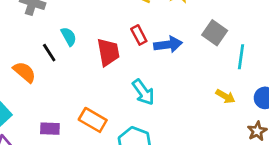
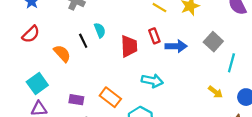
cyan arrow: (143, 92) -> (152, 81), turned -50

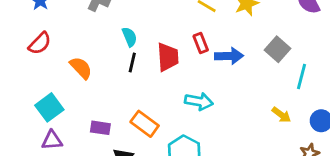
black line: (83, 41) -> (132, 62), moved, turned 40

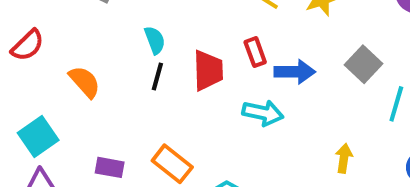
cyan arrow: (199, 101) -> (263, 113), moved
yellow arrow: (281, 115) -> (344, 158), moved, turned -120

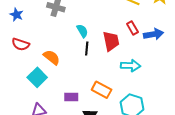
red semicircle: (28, 45) -> (21, 44), turned 72
cyan arrow: (263, 113) -> (131, 66), moved
cyan square: (38, 136) -> (37, 77), moved

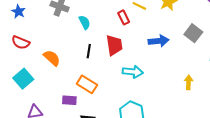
red rectangle: (132, 28) -> (124, 17), moved
cyan semicircle: (82, 31) -> (85, 22), moved
cyan square: (37, 77) -> (23, 79), moved
orange rectangle: (102, 90) -> (87, 84), moved

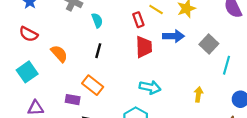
blue arrow: (159, 41) -> (173, 36), moved
red trapezoid: (114, 45) -> (144, 47), moved
cyan arrow: (133, 72) -> (150, 87), moved

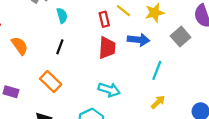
gray square: (209, 44) -> (181, 37), moved
cyan line: (227, 65) -> (157, 70), moved
yellow arrow: (198, 94) -> (158, 102), turned 32
purple rectangle: (73, 100) -> (11, 92), moved

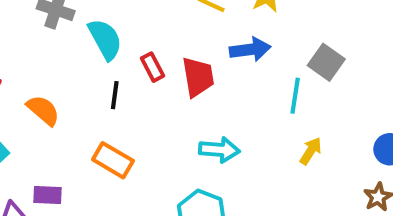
cyan semicircle: (62, 16) -> (105, 39), size x1.5
red rectangle: (104, 19) -> (152, 67), moved
gray square: (181, 37) -> (326, 62), moved

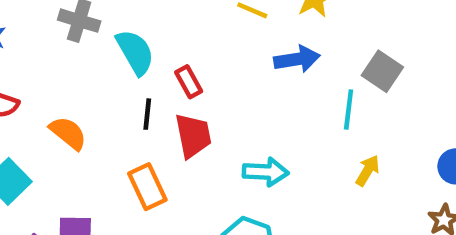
red trapezoid: (198, 77) -> (193, 136), moved
orange rectangle: (113, 160) -> (147, 187), turned 36

